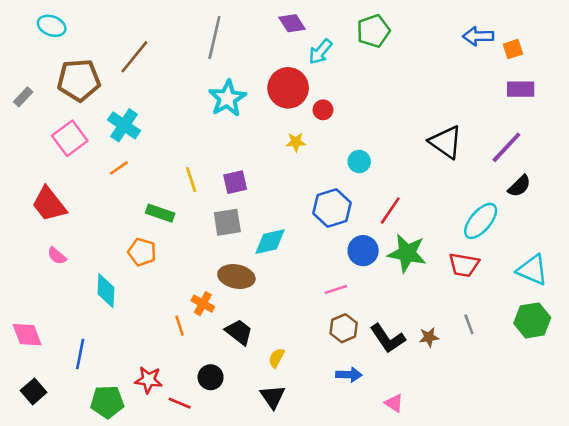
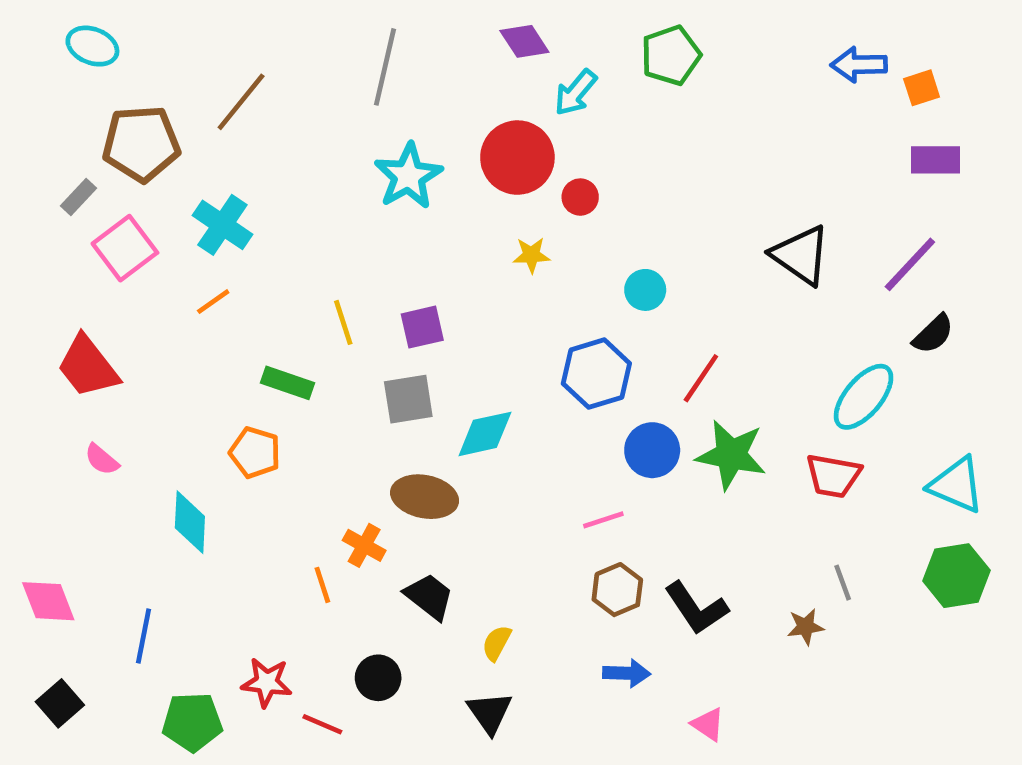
gray rectangle: (23, 97) -> (78, 197), moved
brown star: (429, 337) -> (805, 627), moved

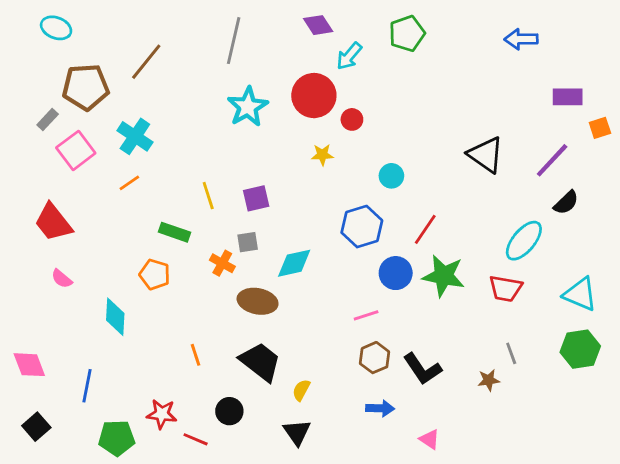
orange square: (922, 88) -> (600, 128), moved
gray square: (408, 399) -> (248, 242), size x0.7
orange cross: (364, 545) -> (222, 263), moved
black trapezoid: (429, 597) -> (260, 362), size x1.4

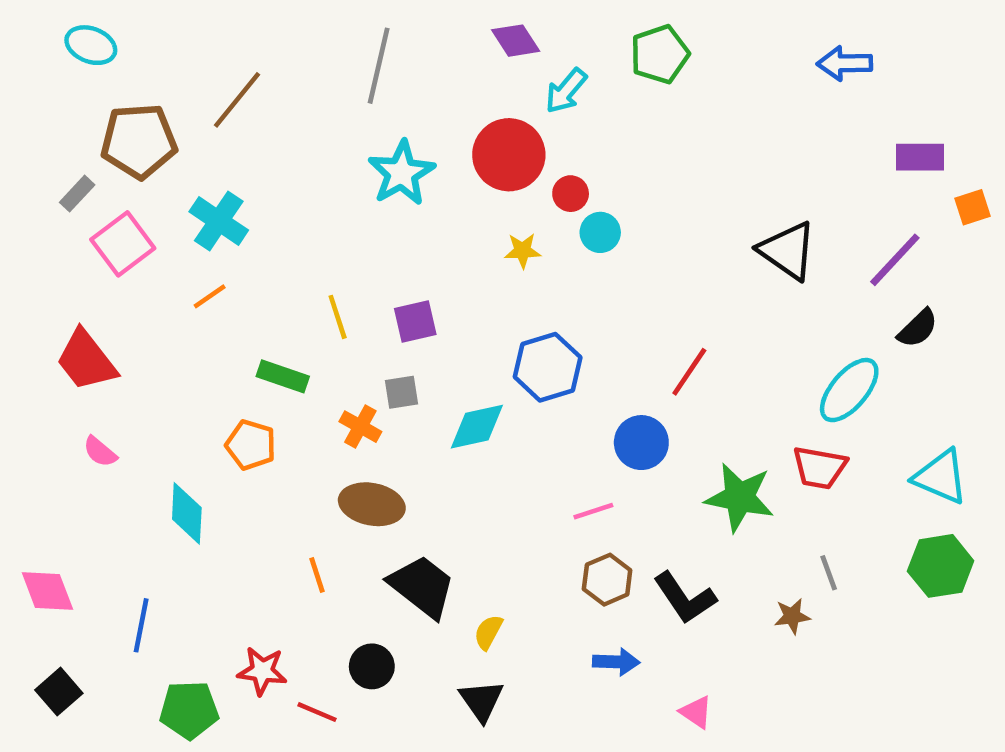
cyan circle: (391, 176) -> (600, 232), moved
blue hexagon: (362, 227) -> (548, 367), moved
green star: (444, 276) -> (740, 497), moved
brown ellipse: (258, 301) -> (372, 504), moved

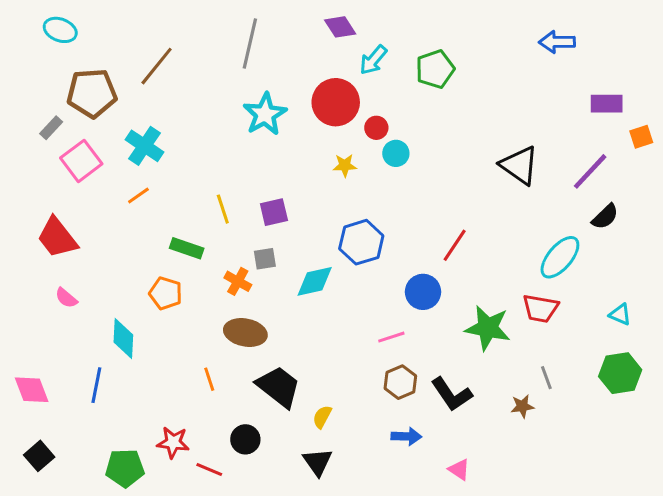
green pentagon: (660, 54) -> (435, 69), moved
cyan triangle: (941, 477) -> (620, 314), size x0.6
blue line: (141, 625) -> (96, 385), moved

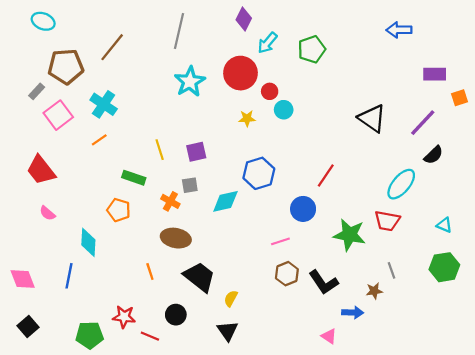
purple diamond: (340, 27) -> (244, 19), turned 60
blue arrow: (406, 436) -> (353, 312), moved

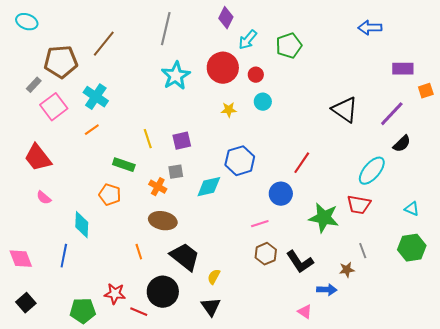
cyan ellipse: (43, 21) -> (27, 22), moved
red circle: (270, 91) -> (256, 75), moved
black circle: (176, 315) -> (163, 292), size x1.6

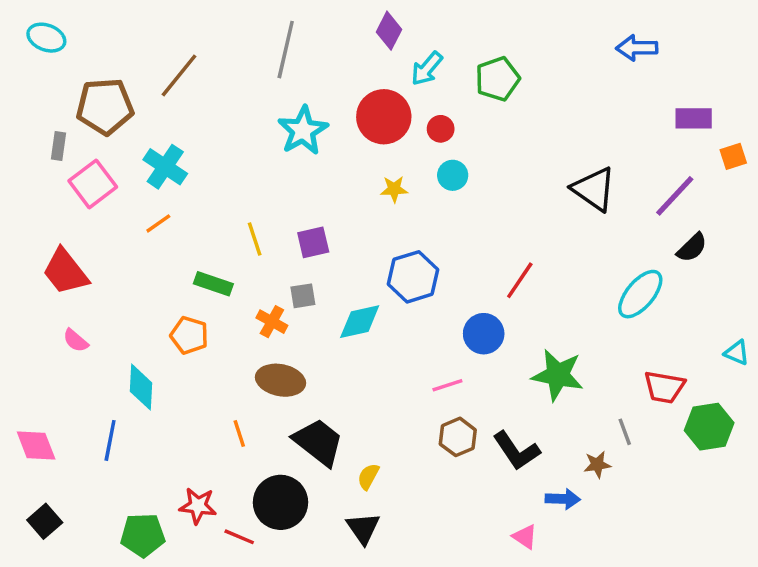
gray rectangle: (34, 85) -> (58, 146), turned -35
red trapezoid: (359, 205) -> (664, 387), moved
cyan triangle: (412, 209) -> (737, 353), moved

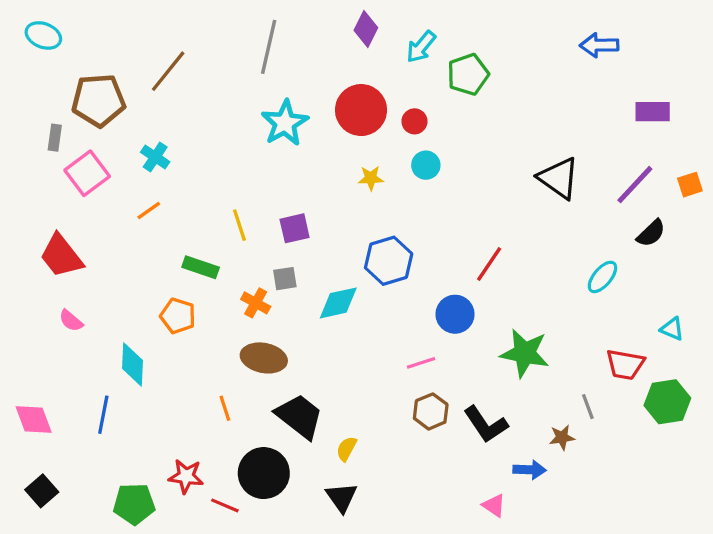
cyan arrow: (427, 69) -> (421, 47), moved
orange square: (733, 156) -> (690, 185), moved
cyan cross: (165, 167) -> (155, 157), size x0.7
cyan ellipse: (640, 294) -> (602, 277), size x0.7
cyan triangle: (737, 353) -> (672, 329), moved

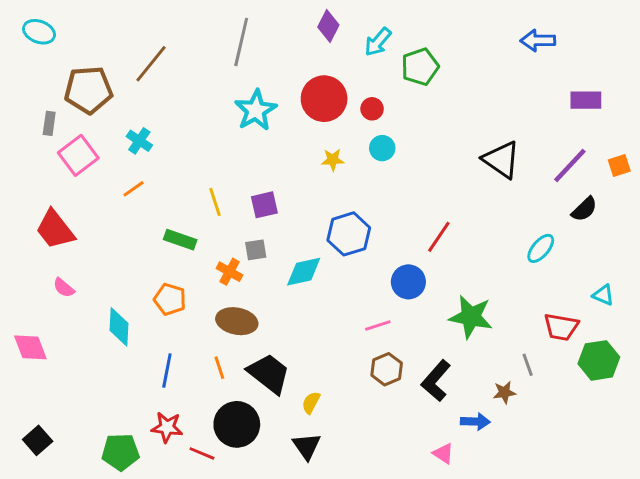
orange pentagon: (178, 316) -> (170, 299), moved
orange line: (225, 408) -> (219, 368), moved
blue line: (103, 415) -> (167, 371), moved
pink diamond: (34, 420) -> (30, 347), moved
black L-shape: (486, 424) -> (436, 381), turned 75

